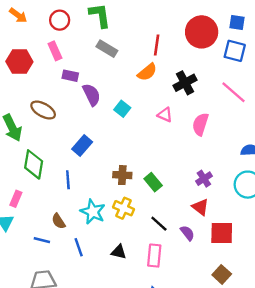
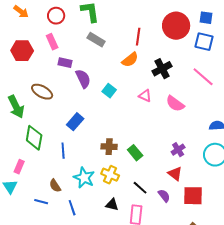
pink semicircle: (200, 124) -> (175, 104), turned -72
black triangle: (119, 252) -> (112, 205), moved

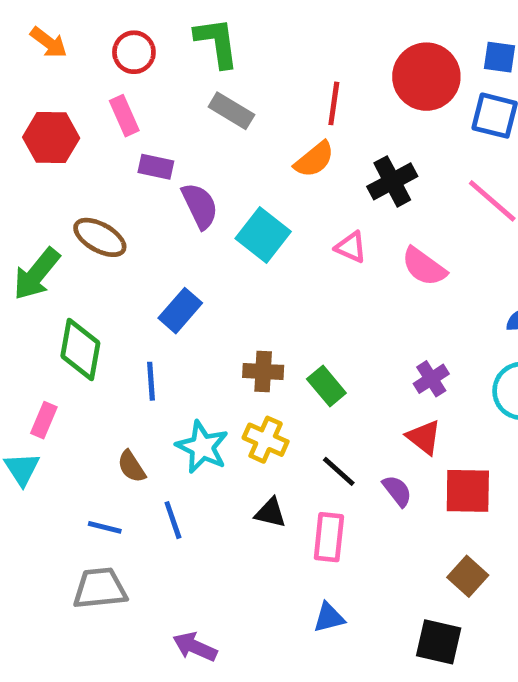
cyan square: (109, 91) -> (263, 235), size x1.5
green arrow: (16, 107) -> (36, 274), turned 65
blue line: (41, 202) -> (105, 527), moved

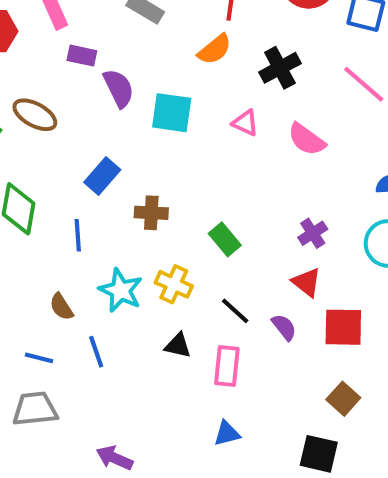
cyan square: (263, 235) -> (172, 113), turned -30
brown cross: (263, 371) -> (151, 213), moved

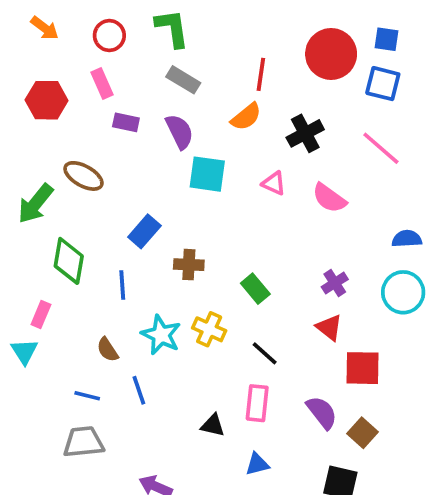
purple semicircle: (119, 88) -> (180, 132), moved
purple semicircle: (284, 327) -> (322, 412), moved, size x1.4
black triangle: (178, 346) -> (213, 425), moved

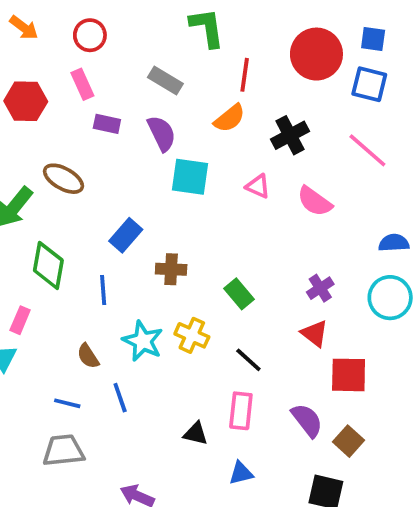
green L-shape: (172, 28) -> (207, 28), moved

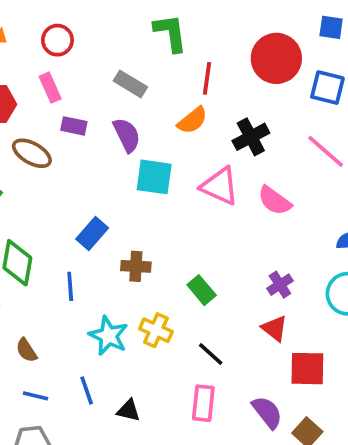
blue square: (373, 39) -> (331, 27), moved
brown ellipse: (63, 179) -> (32, 153), moved
pink triangle: (258, 186) -> (220, 186), size x1.6
brown semicircle: (88, 356) -> (26, 350), moved
black triangle: (196, 434) -> (129, 410), moved

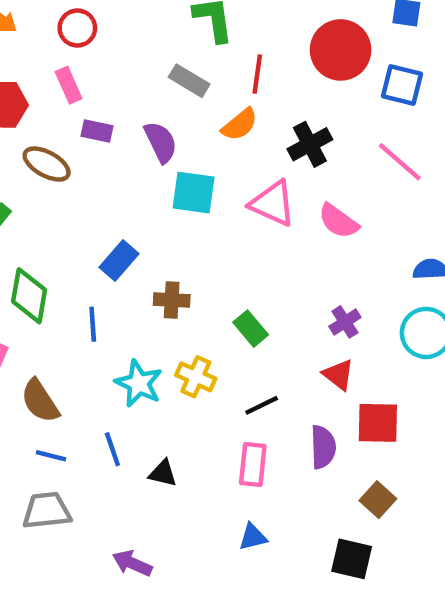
gray rectangle: (130, 84) -> (189, 81), moved
brown semicircle: (26, 350) -> (40, 401), size x1.5
black line: (211, 354) -> (262, 405), turned -68
purple semicircle: (267, 412) -> (323, 447), moved, turned 36

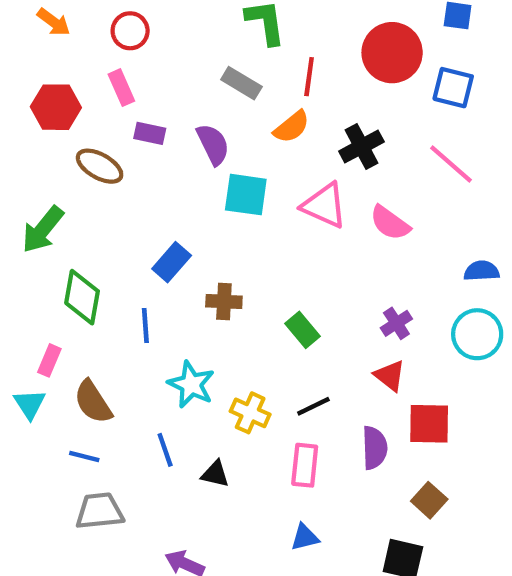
yellow cross: (196, 377) -> (250, 413), moved
blue line: (51, 456) -> (84, 456), moved

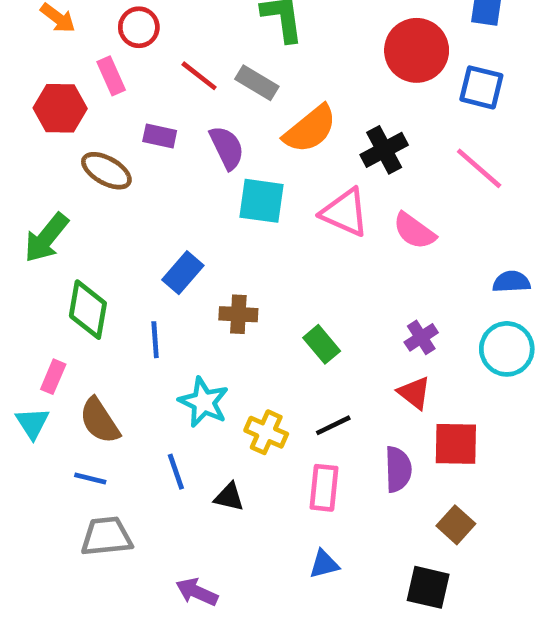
red line: (309, 77) -> (199, 76), moved, turned -60
pink rectangle: (121, 88) -> (111, 76), moved
orange semicircle: (292, 127) -> (310, 129), size x1.4

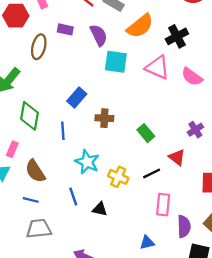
brown ellipse: (106, 171) -> (39, 47), turned 75
red triangle: (414, 393) -> (177, 157), moved
purple semicircle: (398, 469) -> (184, 226), moved
pink rectangle: (324, 488) -> (163, 205), moved

